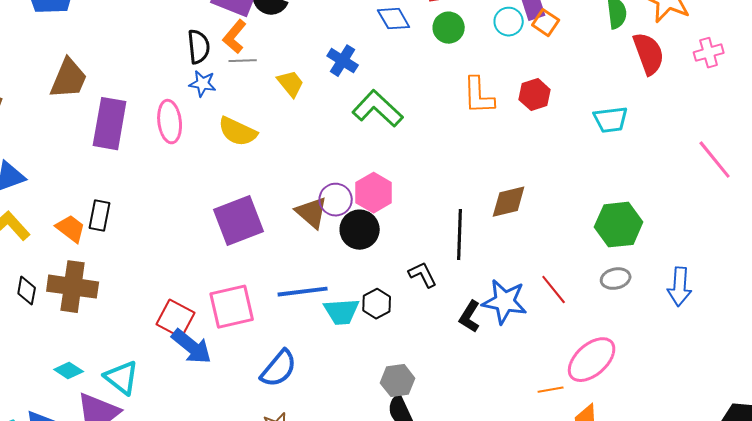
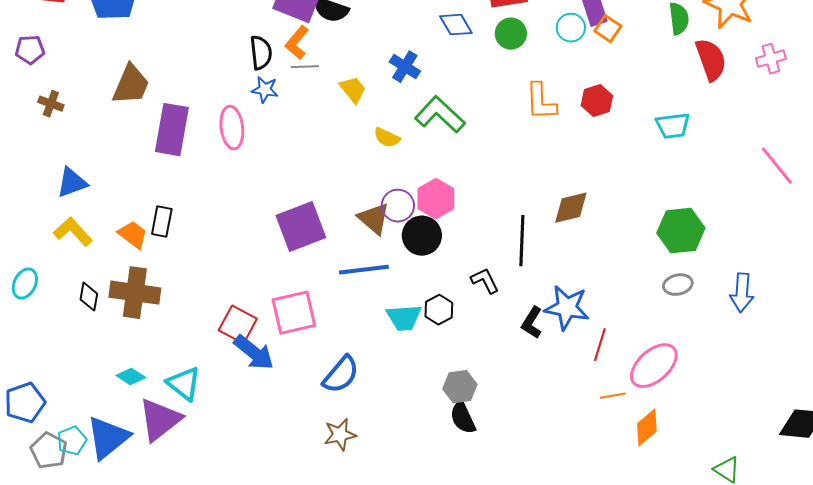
yellow semicircle: (238, 132) -> (387, 138), moved, size x0.7
red line: (554, 290) -> (600, 345), moved, turned 56
blue line: (303, 292) -> (364, 270), moved

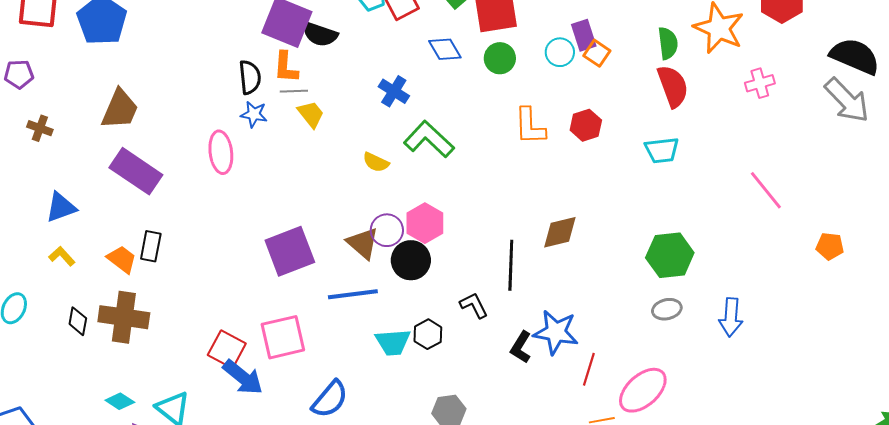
orange L-shape: (297, 43) -> (286, 67), turned -36
red semicircle: (711, 60) -> (673, 86), moved
yellow trapezoid: (353, 90) -> (311, 114), moved
purple rectangle: (172, 130) -> (136, 171), moved, turned -66
yellow L-shape: (73, 232) -> (62, 256), size x0.7

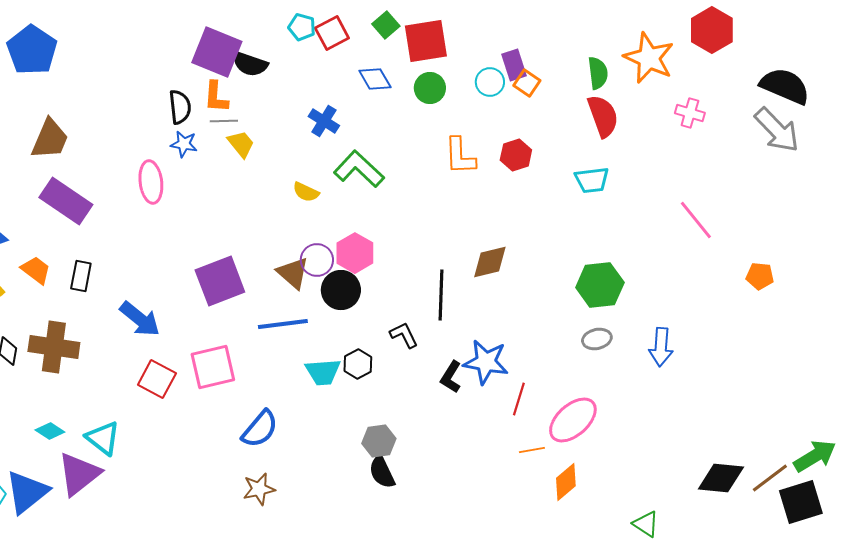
pink cross: (760, 83) -> (690, 113), turned 32
orange trapezoid: (122, 259) -> (36, 270), moved
blue arrow: (243, 377) -> (140, 319), moved

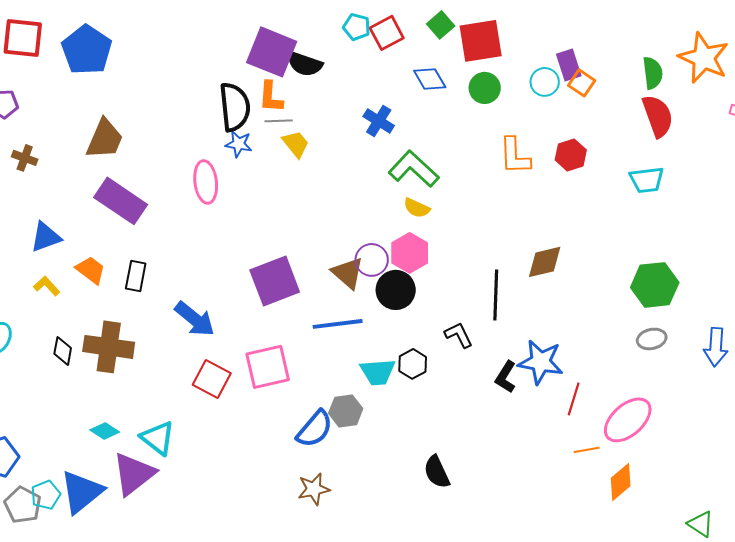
black semicircle: (180, 107) -> (235, 107), size x1.4
yellow semicircle: (306, 192) -> (417, 208), moved
gray hexagon: (379, 441) -> (346, 411), moved

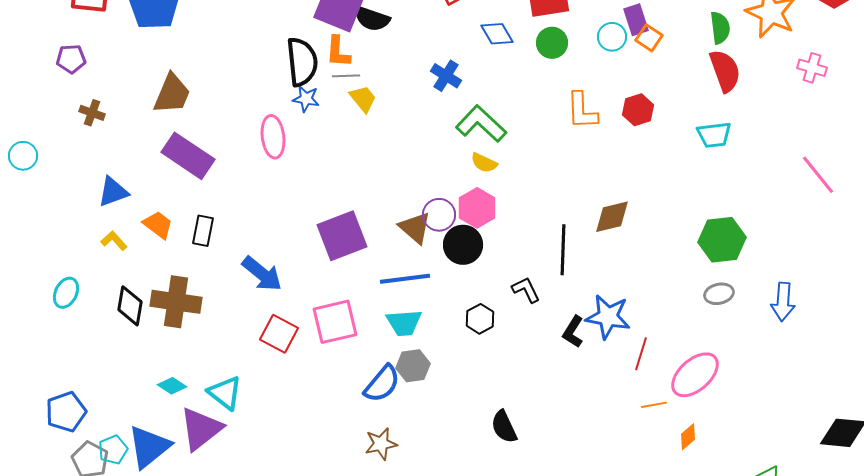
black diamond: (63, 351) -> (130, 306), size x1.4
cyan trapezoid: (378, 372) -> (404, 323), moved
orange diamond: (621, 482) -> (688, 437), size x0.7

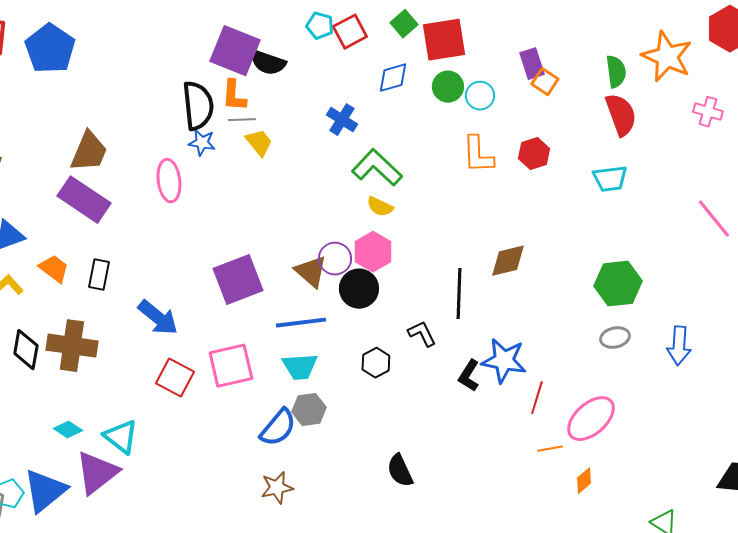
blue diamond: (497, 34) -> (393, 78), turned -76
cyan circle: (612, 37) -> (480, 96), moved
brown trapezoid: (172, 94) -> (89, 152), moved

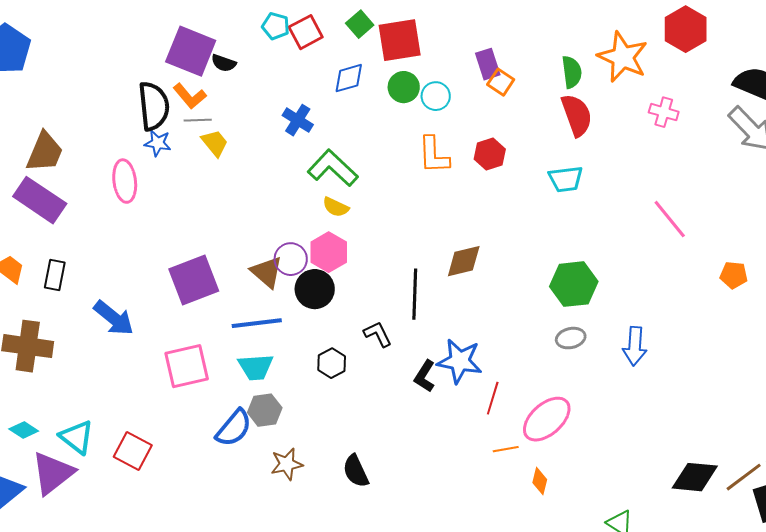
black semicircle: (268, 63) -> (224, 63), size x0.7
orange L-shape: (234, 96) -> (190, 96), turned -44
red square: (175, 378) -> (133, 451), moved
orange diamond: (584, 481) -> (540, 481), turned -36
brown star: (277, 488) -> (287, 464), moved

